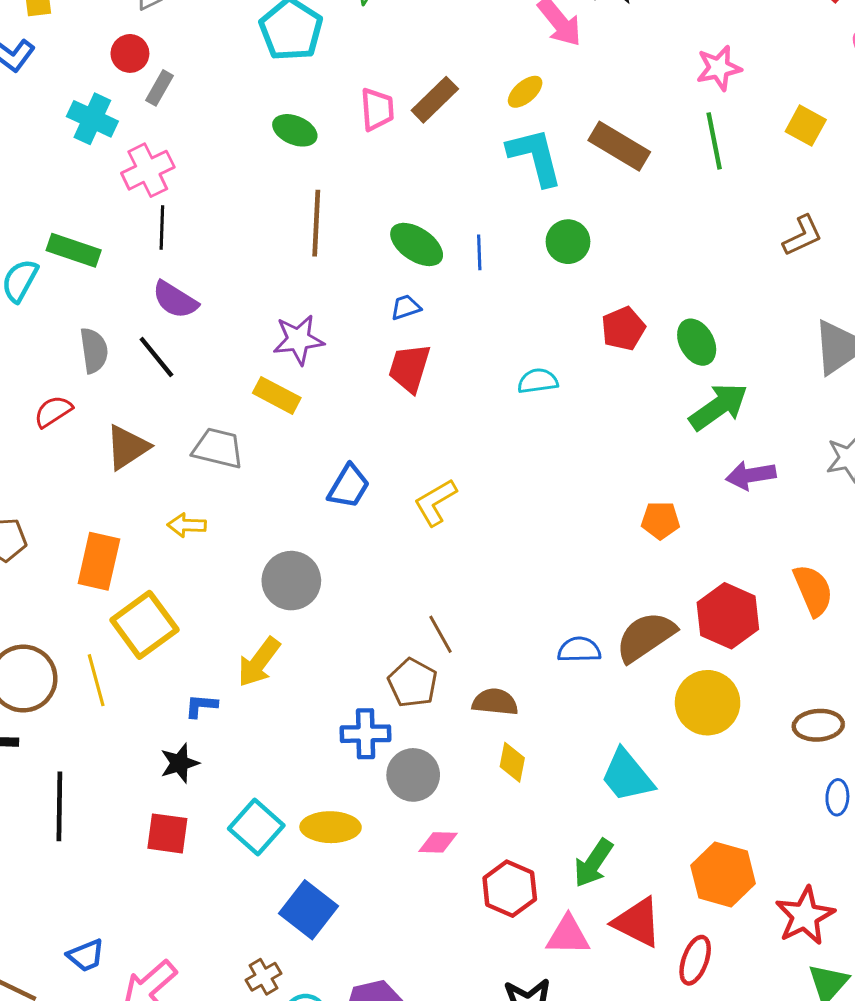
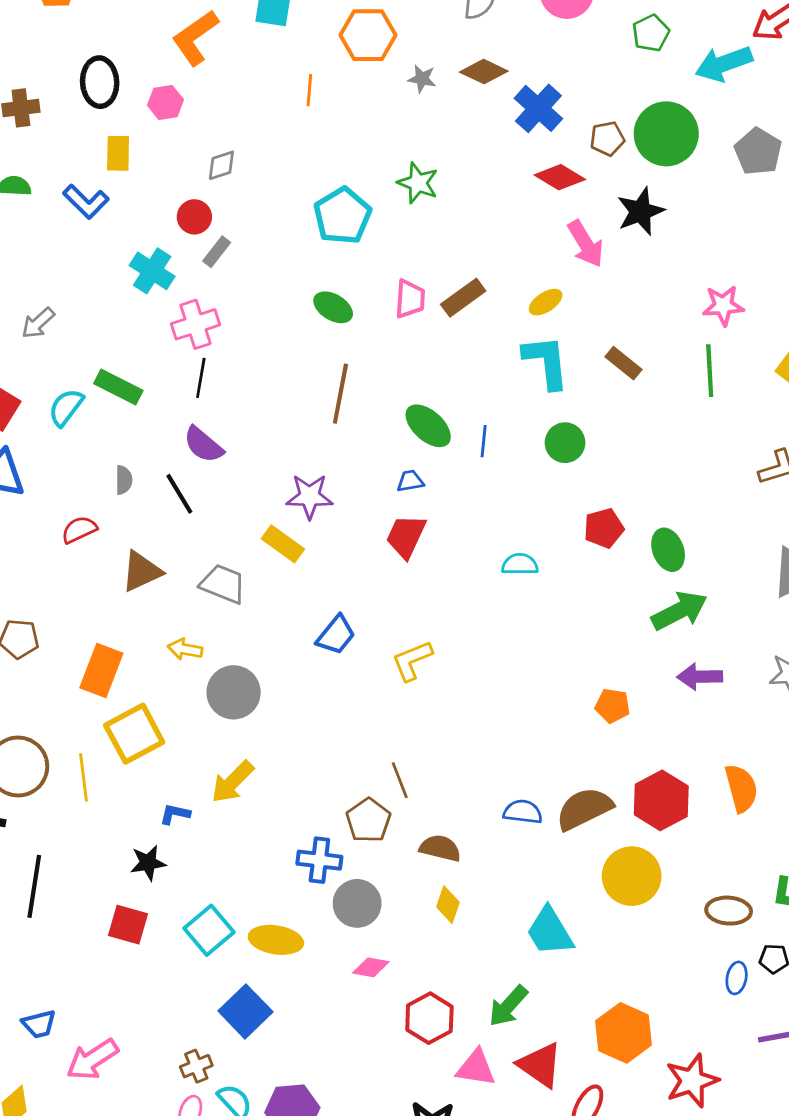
brown rectangle: (619, 146) -> (623, 363), size x0.7
gray semicircle: (94, 350) -> (124, 480), size x0.7
gray circle: (291, 581) -> (234, 692), moved

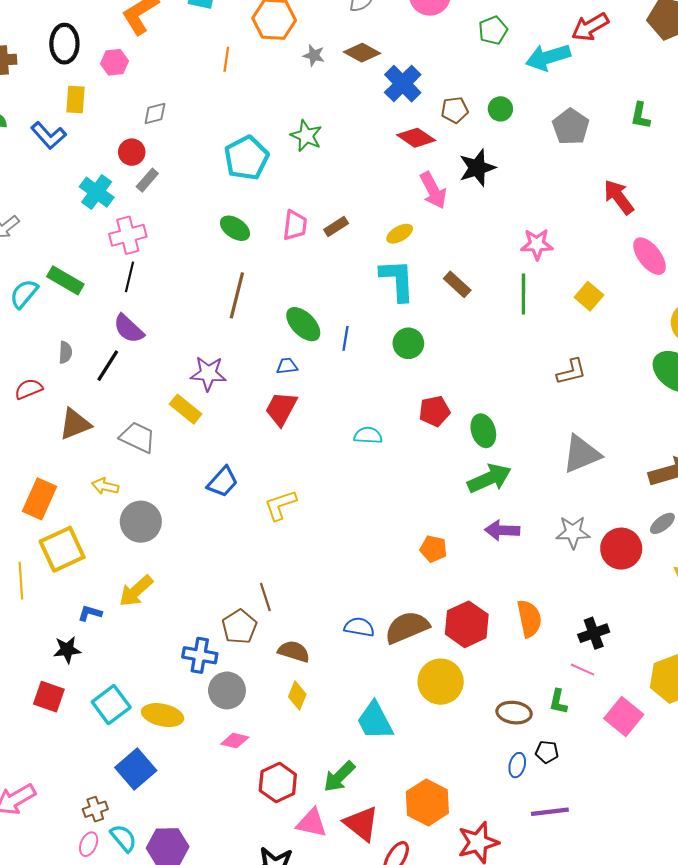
green circle: (666, 134) -> (500, 109), size x0.5
brown rectangle: (463, 298) -> (336, 227), size x0.7
black line: (179, 494) -> (108, 366), turned 60

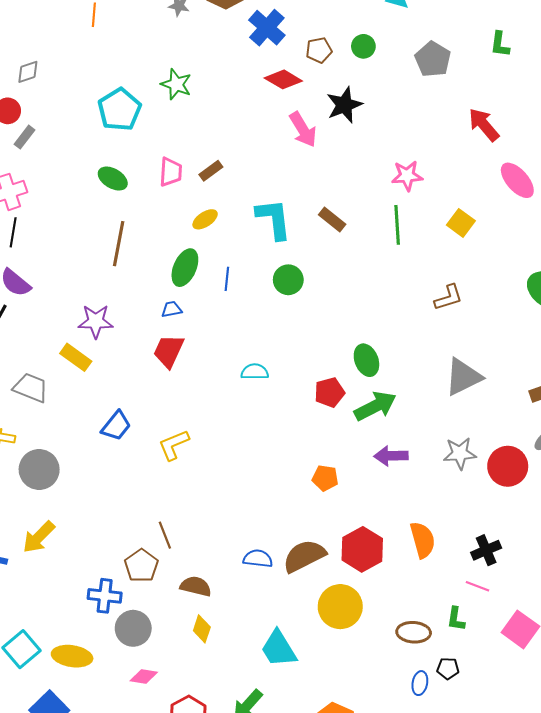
yellow ellipse: (400, 234) -> (205, 219), moved
green ellipse: (303, 324) -> (185, 268), turned 72
red pentagon: (435, 411) -> (329, 392), moved

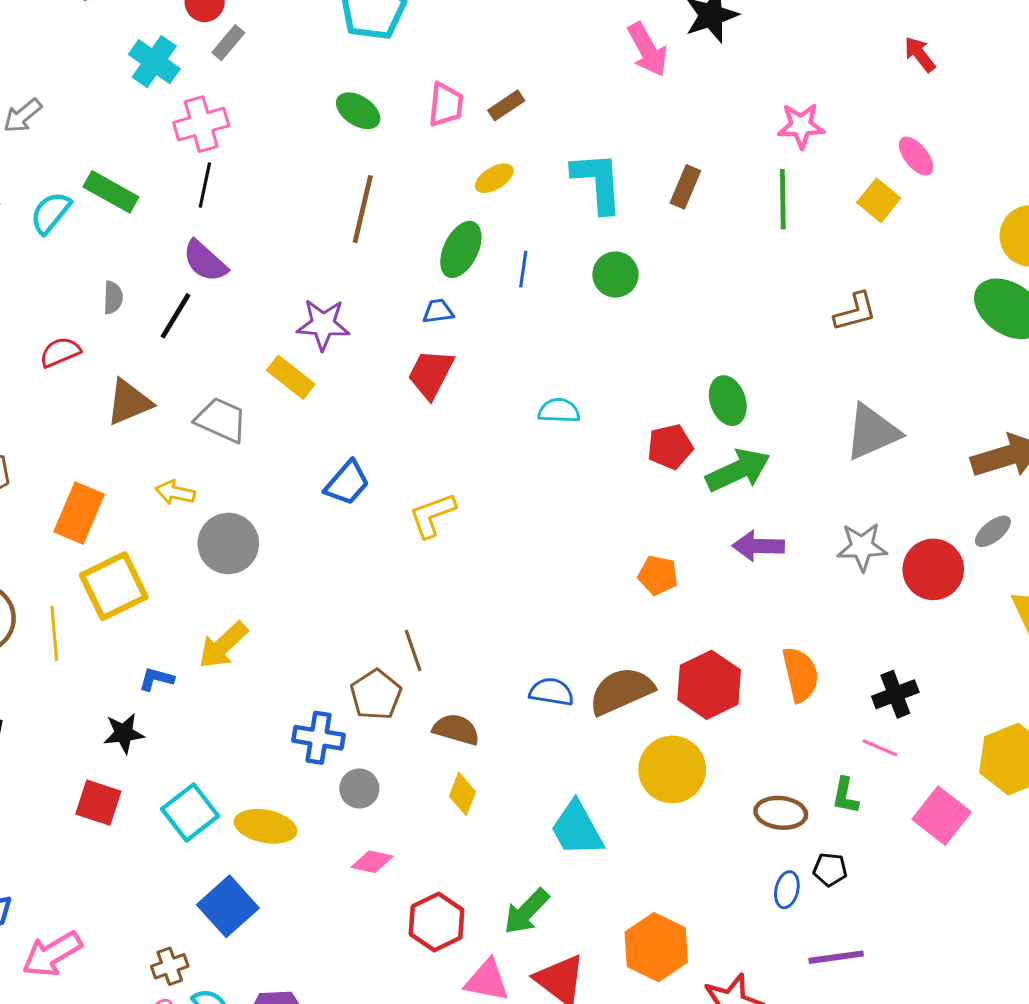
red arrow: (484, 125) -> (920, 54), size x0.7
pink ellipse: (517, 180) -> (916, 156), moved, size x0.7
brown rectangle: (332, 220) -> (685, 187), turned 72
gray circle: (133, 628) -> (359, 789), size x0.7

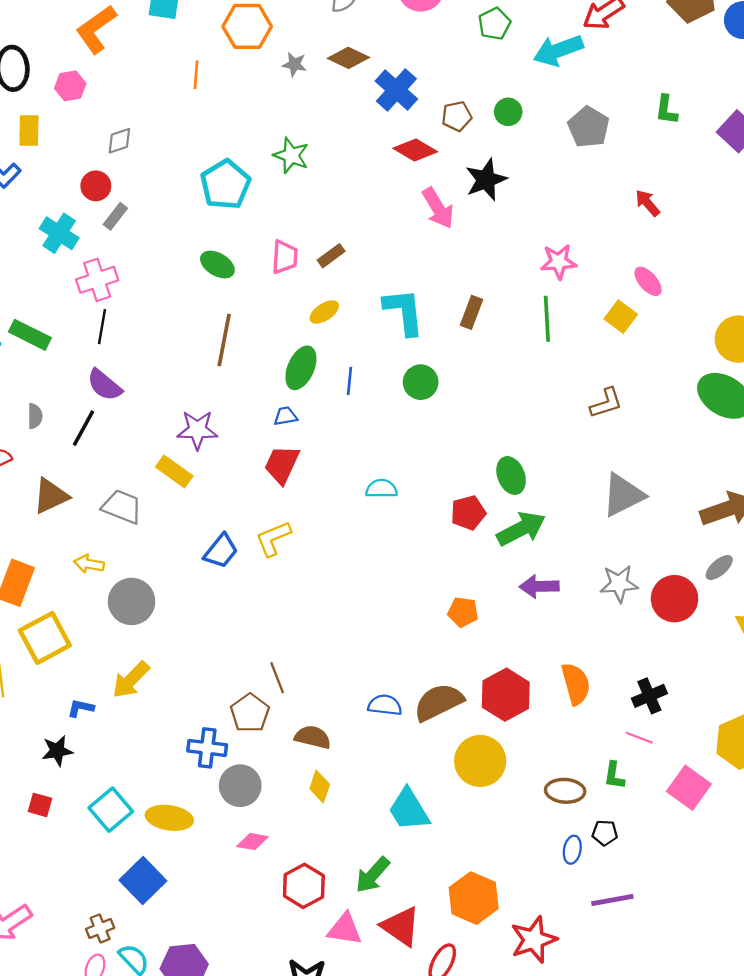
yellow L-shape: (432, 515) -> (273, 538), moved
gray circle: (359, 789) -> (240, 786), size x1.4
red square: (98, 803) -> (40, 805), size x0.7

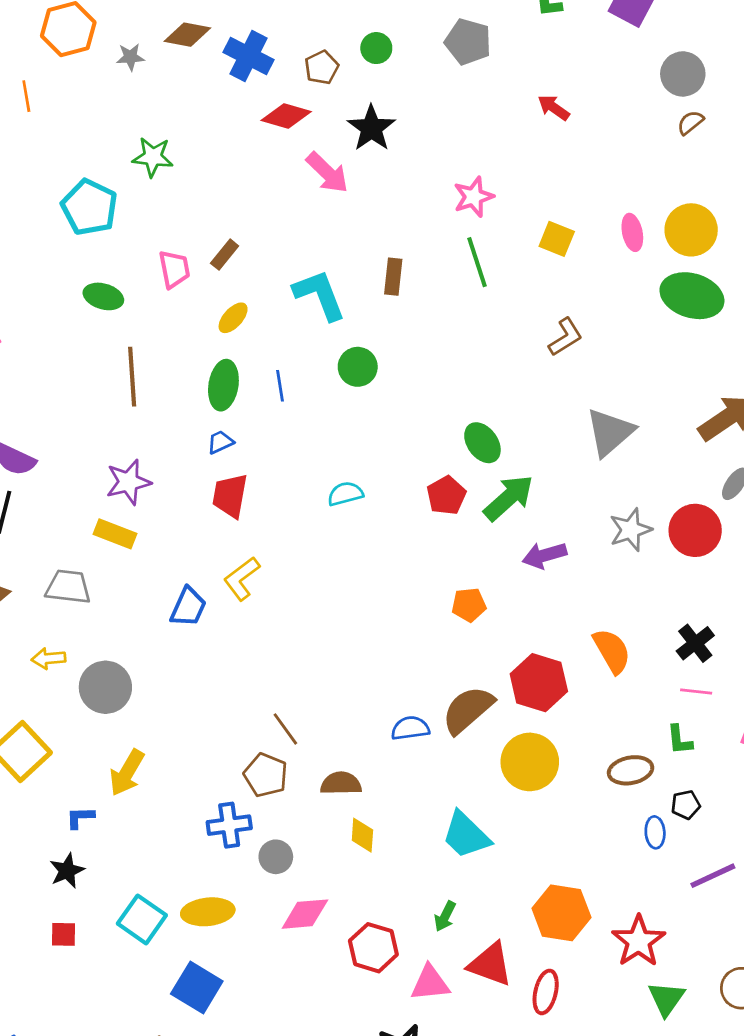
pink ellipse: (648, 281) -> (632, 232), moved, turned 44
gray circle: (240, 786) -> (276, 857), size x0.7
pink diamond: (252, 842) -> (305, 914), size x1.4
green arrow: (373, 875) -> (445, 916), size x0.7

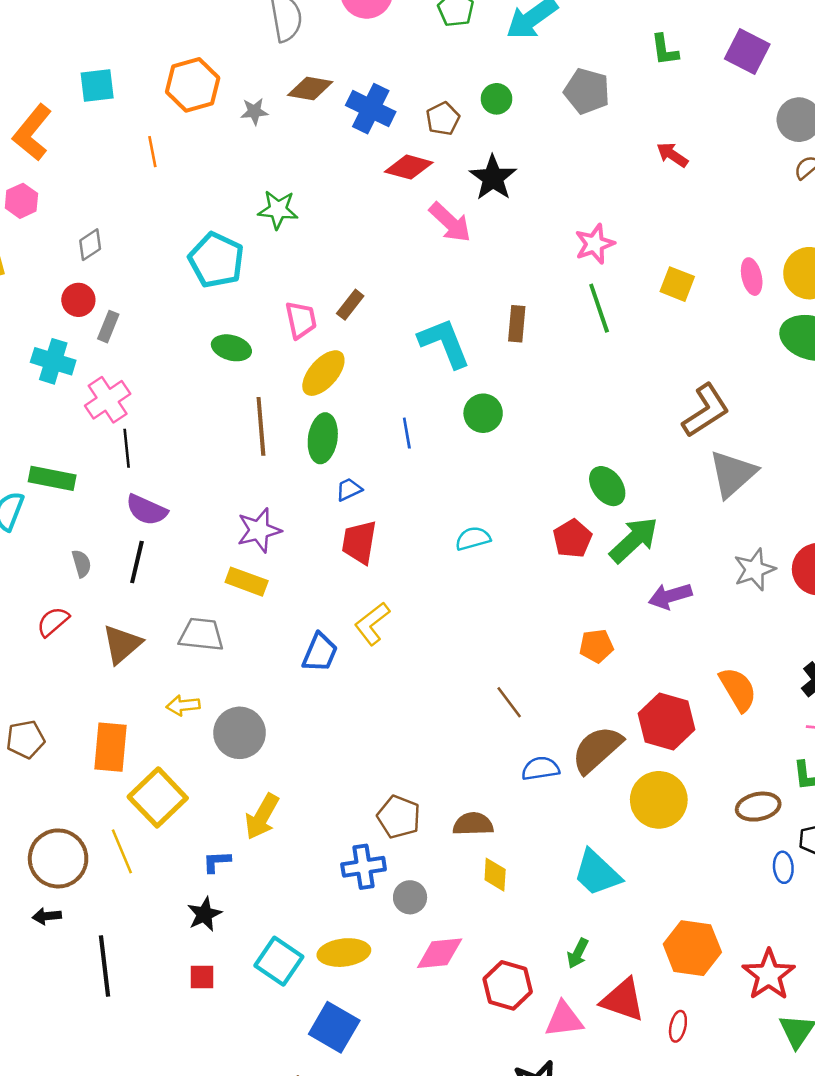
yellow ellipse: (233, 318) -> (323, 373), moved, size x1.5
brown L-shape: (565, 337) -> (706, 411), moved, size x1.4
green ellipse: (223, 385) -> (323, 438), moved
brown line: (285, 729) -> (509, 702), moved
red ellipse: (546, 992) -> (678, 1026), size x0.7

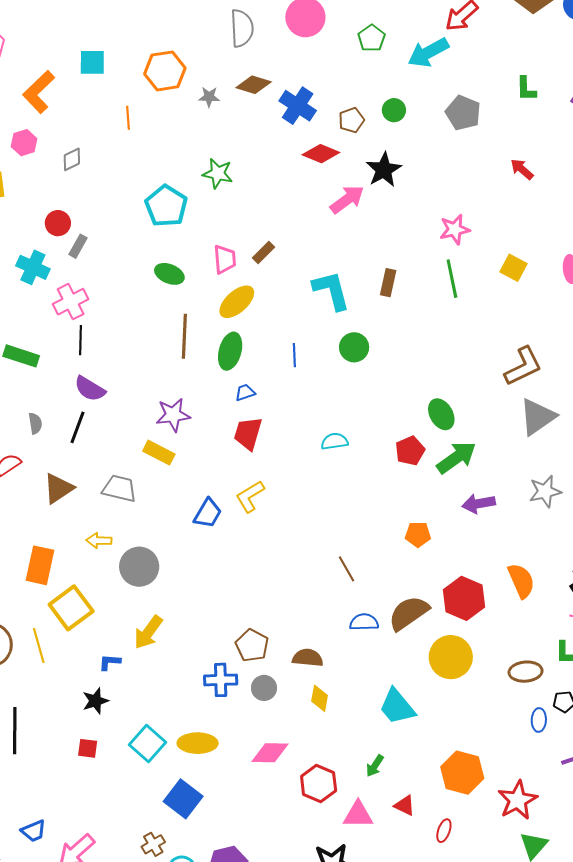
pink arrow: (450, 222) -> (347, 199), turned -87
gray diamond: (90, 245) -> (72, 159), moved
gray circle: (410, 897) -> (264, 688), moved
red triangle: (623, 1000) -> (405, 805), size x0.6

